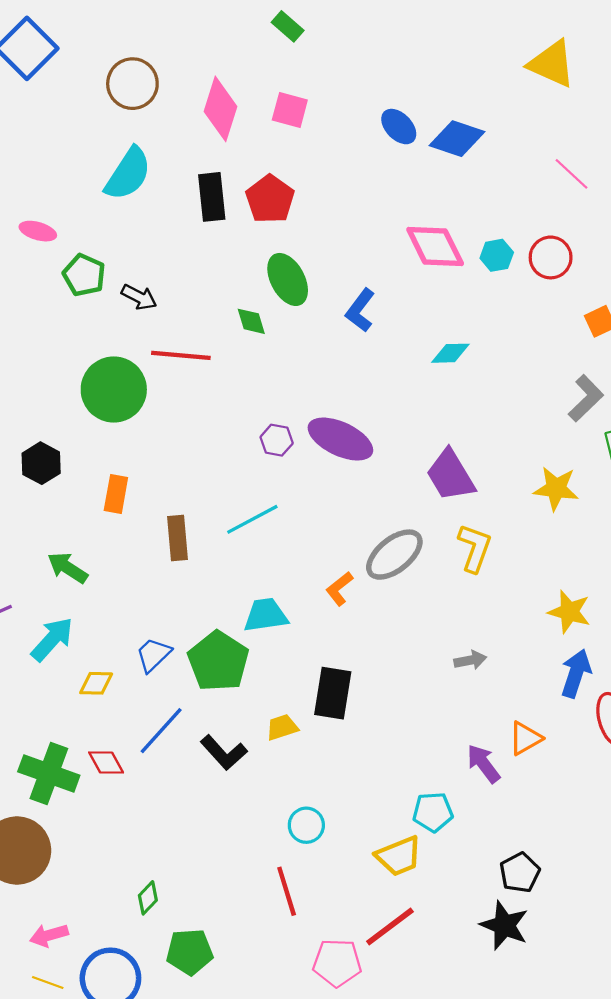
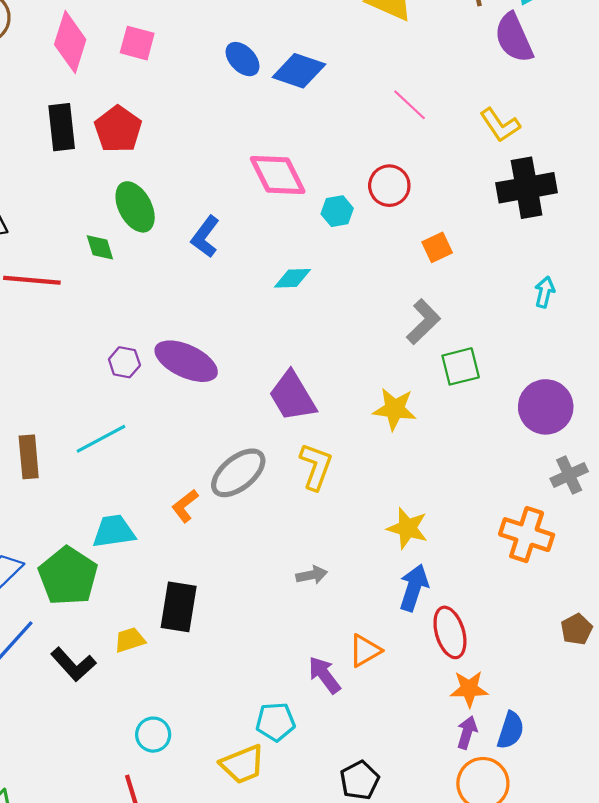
cyan hexagon: (497, 255) -> (337, 211), moved

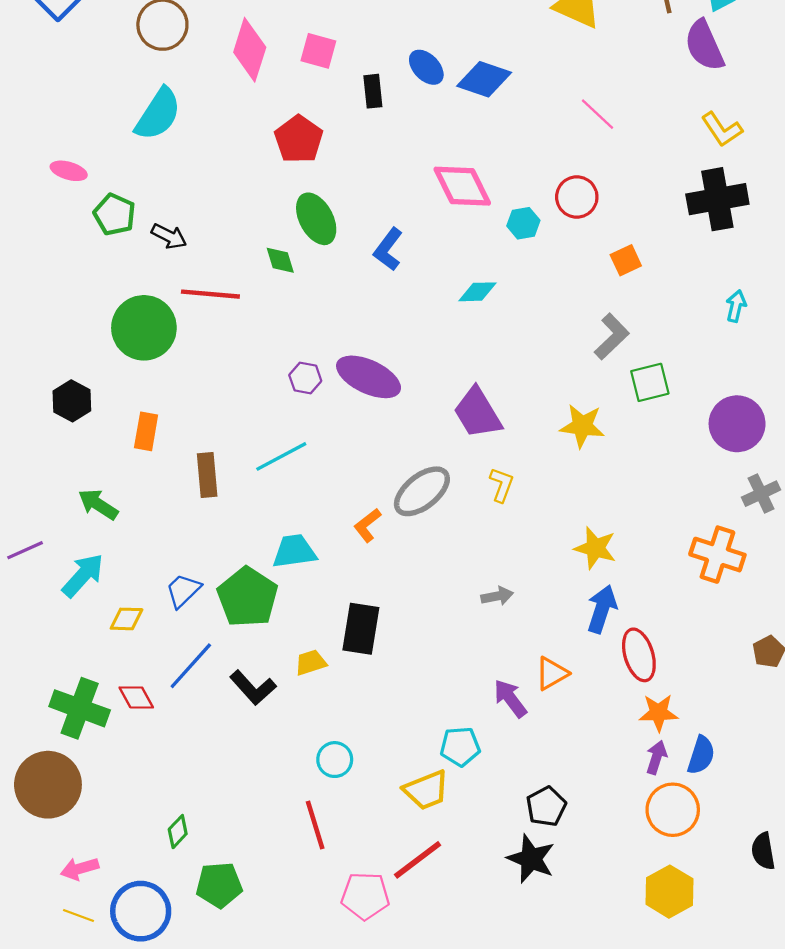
yellow L-shape: (500, 125) -> (722, 129), moved
black rectangle: (62, 127) -> (373, 91), moved, size x0.7
yellow L-shape: (316, 466) -> (502, 485), size x0.7

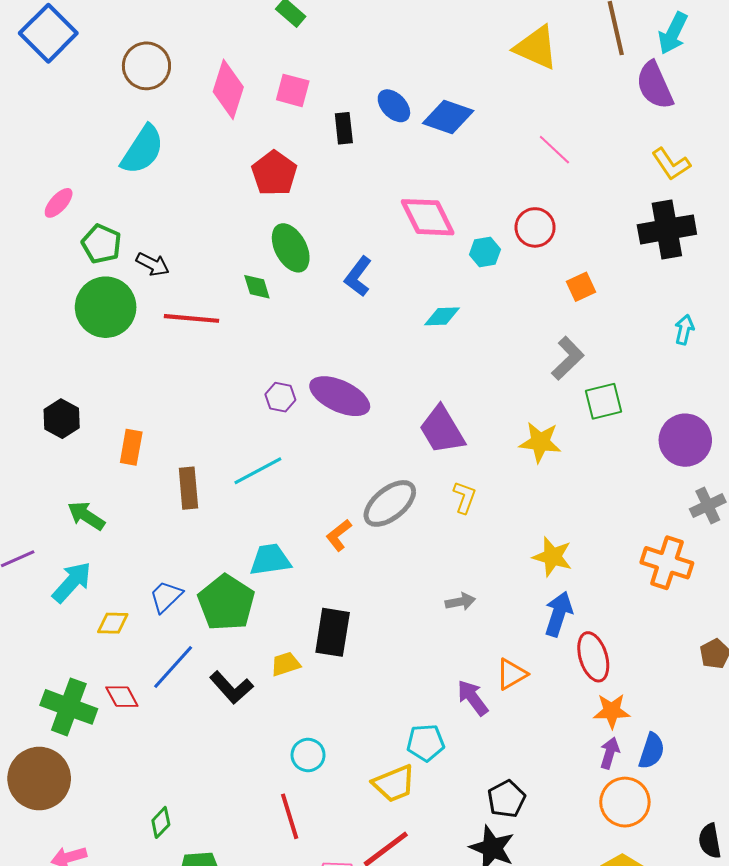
pink ellipse: (69, 171) -> (59, 203), turned -64
green circle: (144, 328) -> (106, 307), moved

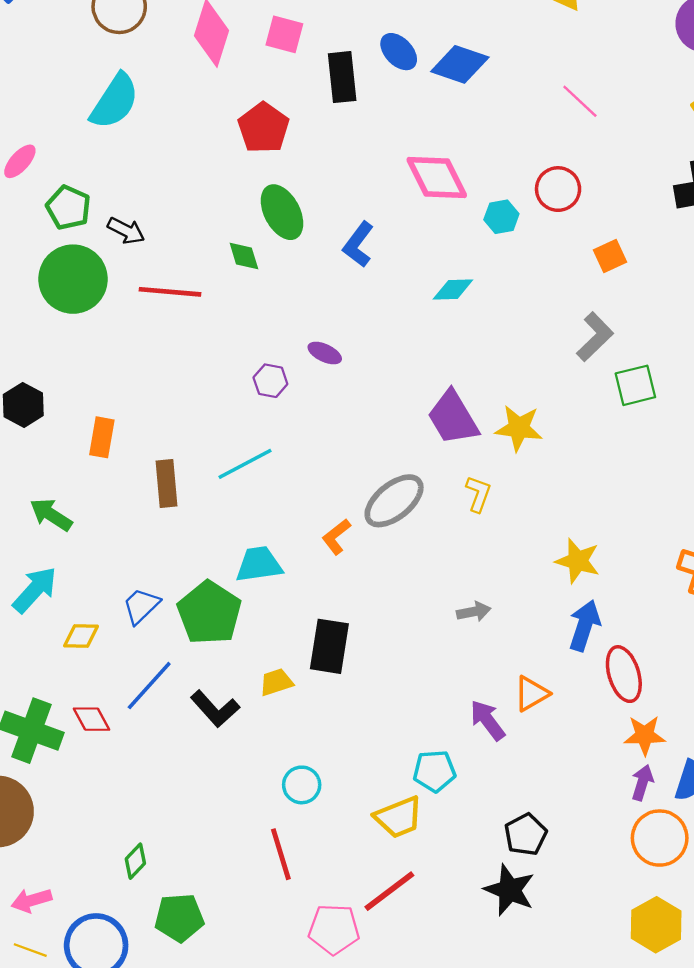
black rectangle: (344, 128) -> (342, 77), size x1.4
purple ellipse: (340, 396) -> (325, 353), moved, size x0.5
yellow star: (540, 442) -> (519, 428), moved

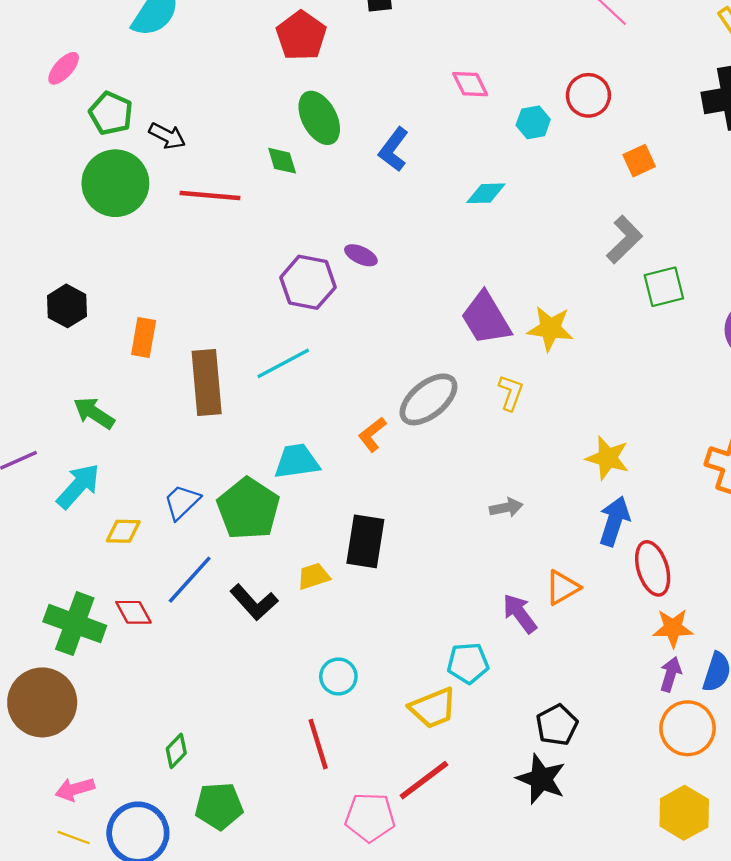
pink diamond: (437, 177) -> (470, 84), size x0.6
purple hexagon: (270, 381) -> (308, 282), size x1.6
brown rectangle: (167, 484) -> (207, 383), size x1.4

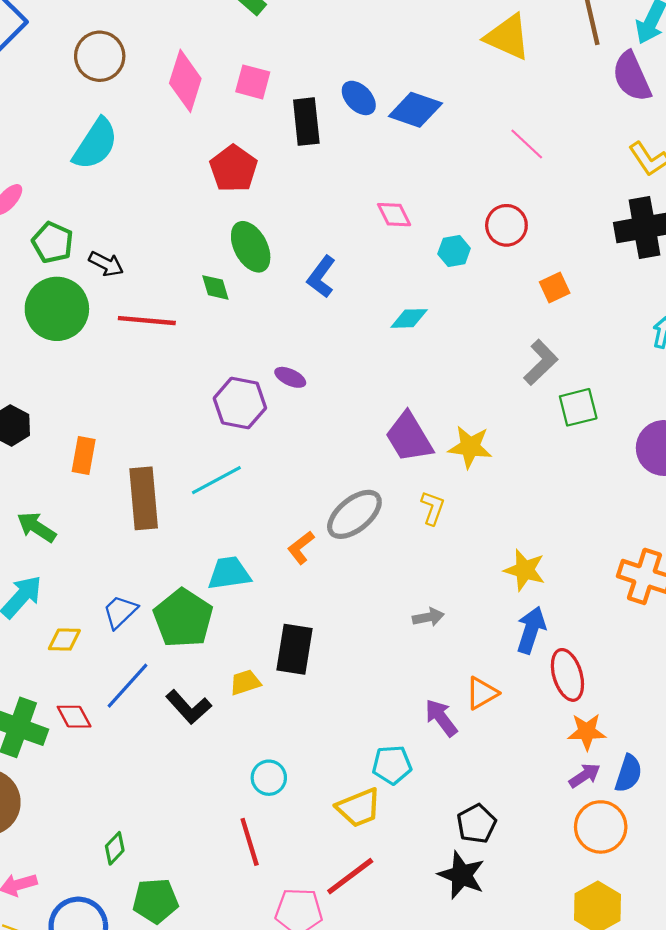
purple arrow: (671, 674) -> (585, 776), turned 40

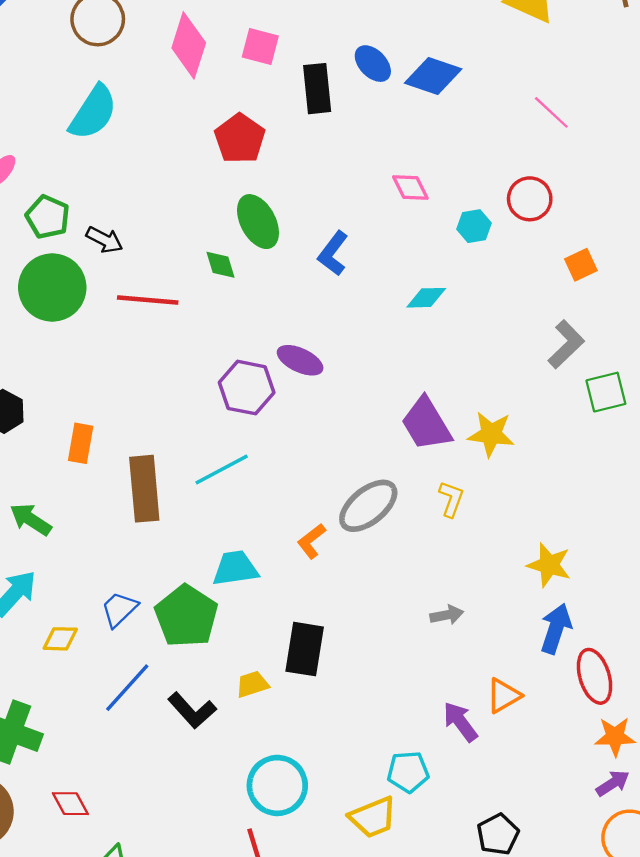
purple ellipse: (290, 377) -> (300, 360), size x1.4
red diamond: (74, 717) -> (70, 804), moved
cyan circle: (269, 778) -> (277, 785), size x1.6

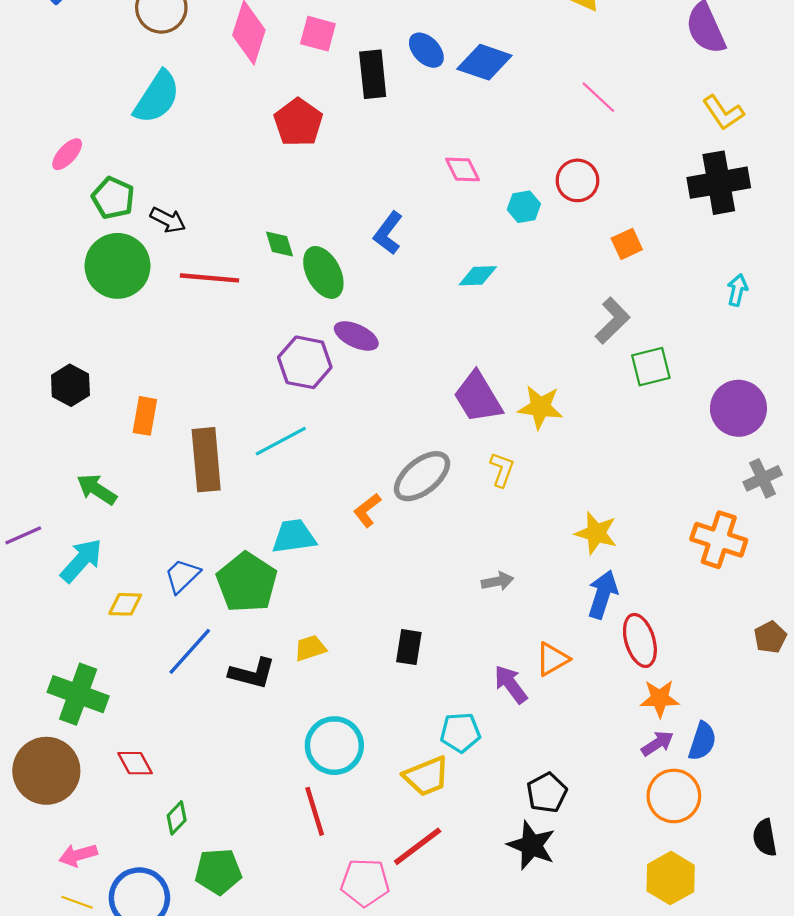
green ellipse: (258, 222) -> (323, 272), moved
black rectangle: (305, 649) -> (409, 647), moved, size x0.7
black L-shape: (192, 710) -> (252, 673), turned -33

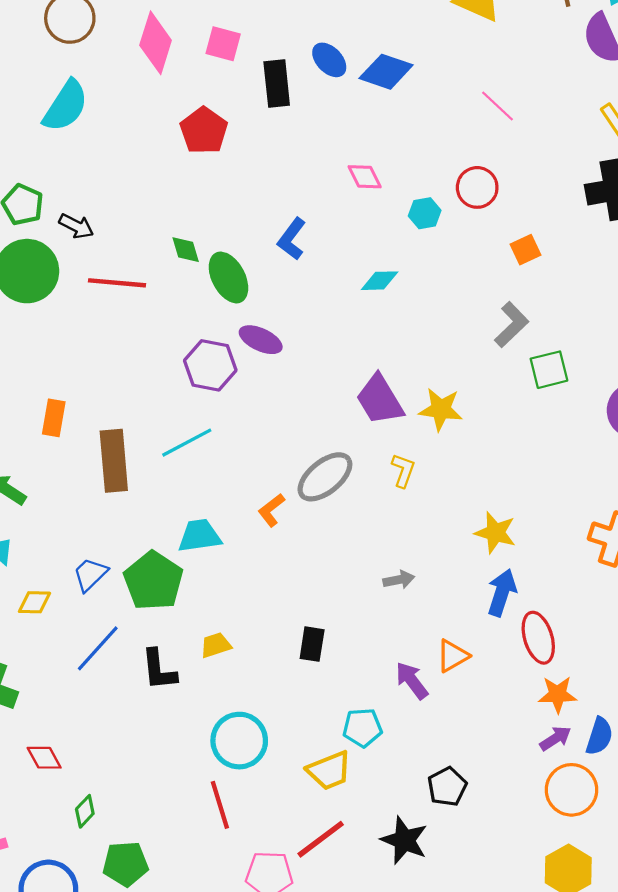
black L-shape: (252, 673) -> (159, 670), turned 69
black star: (531, 845) -> (404, 840), moved

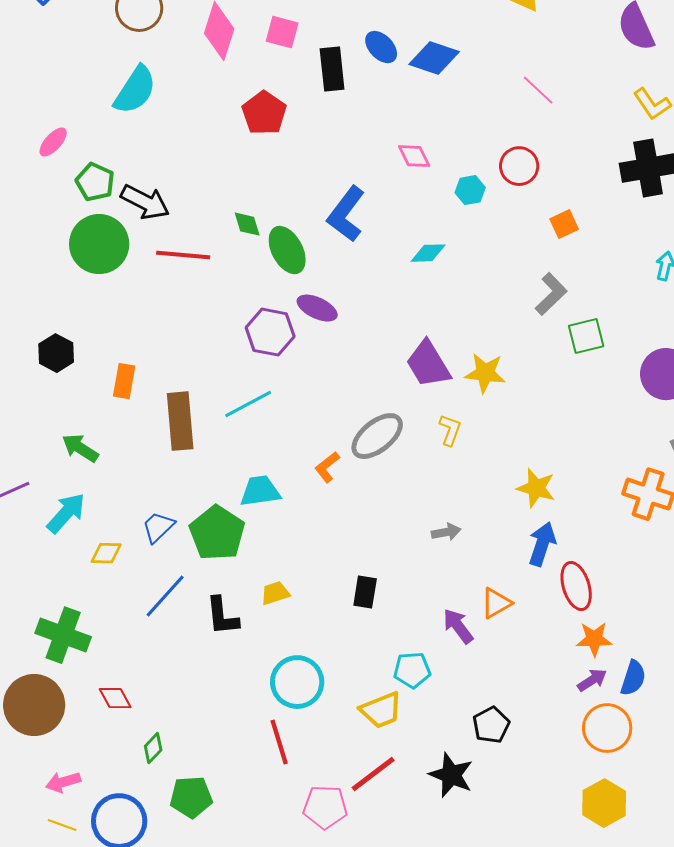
black arrow: (76, 226) -> (145, 202), size x1.5
blue L-shape: (292, 239) -> (346, 214), size x1.4

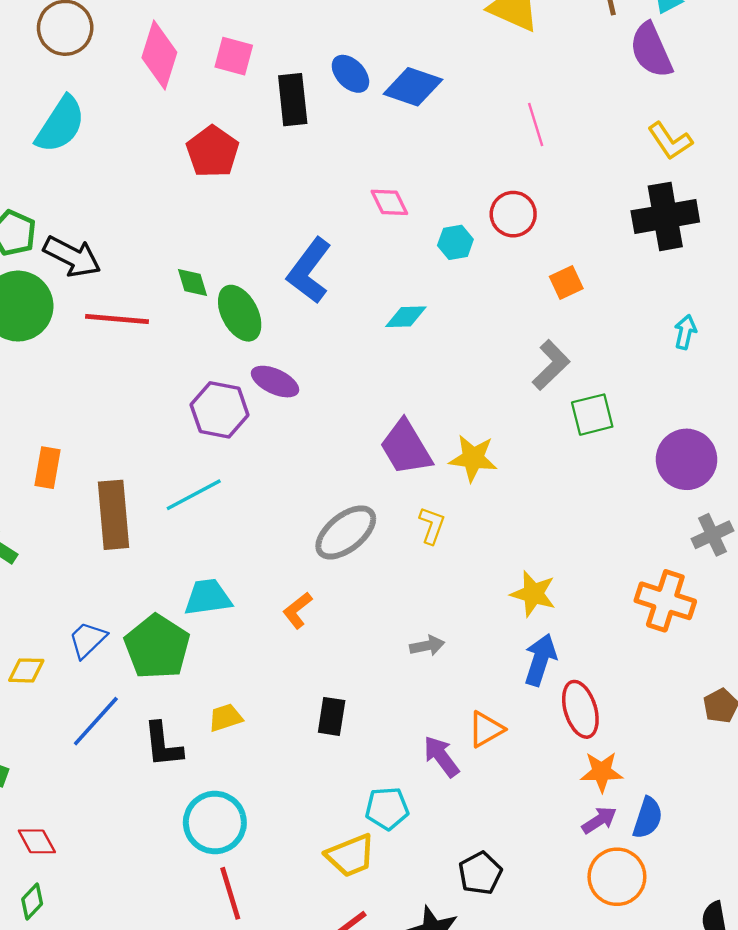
pink line: (538, 90) -> (536, 124), turned 30
orange L-shape: (327, 467) -> (297, 610), moved
cyan circle: (297, 682) -> (215, 823), moved
green diamond: (153, 748) -> (32, 902), moved

